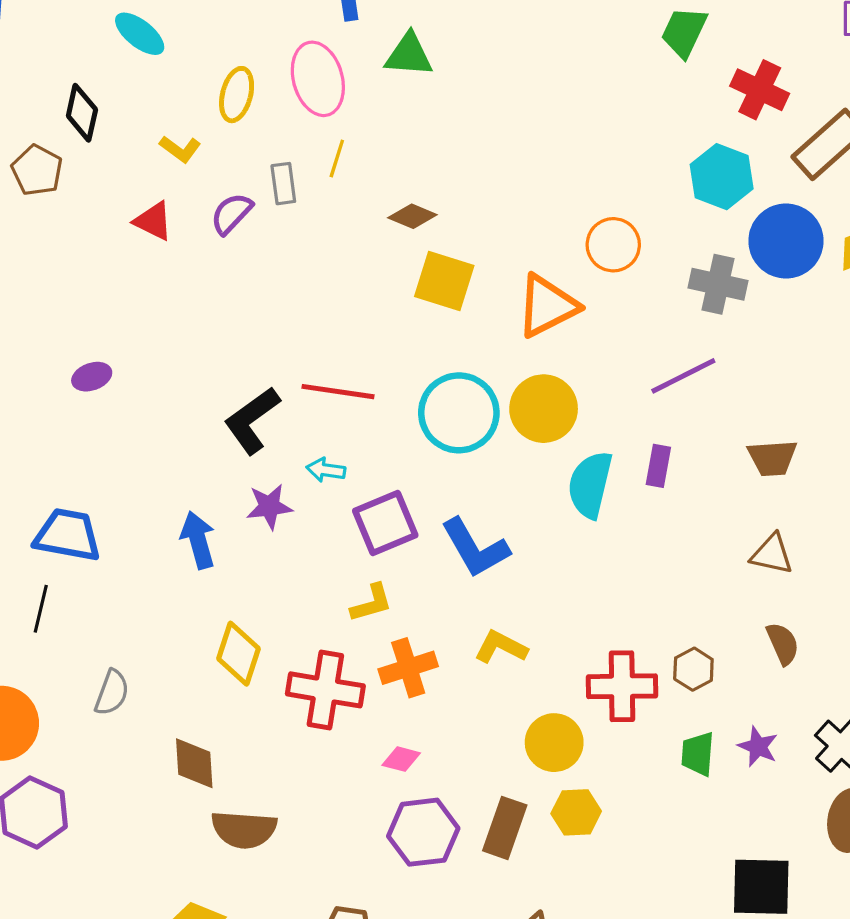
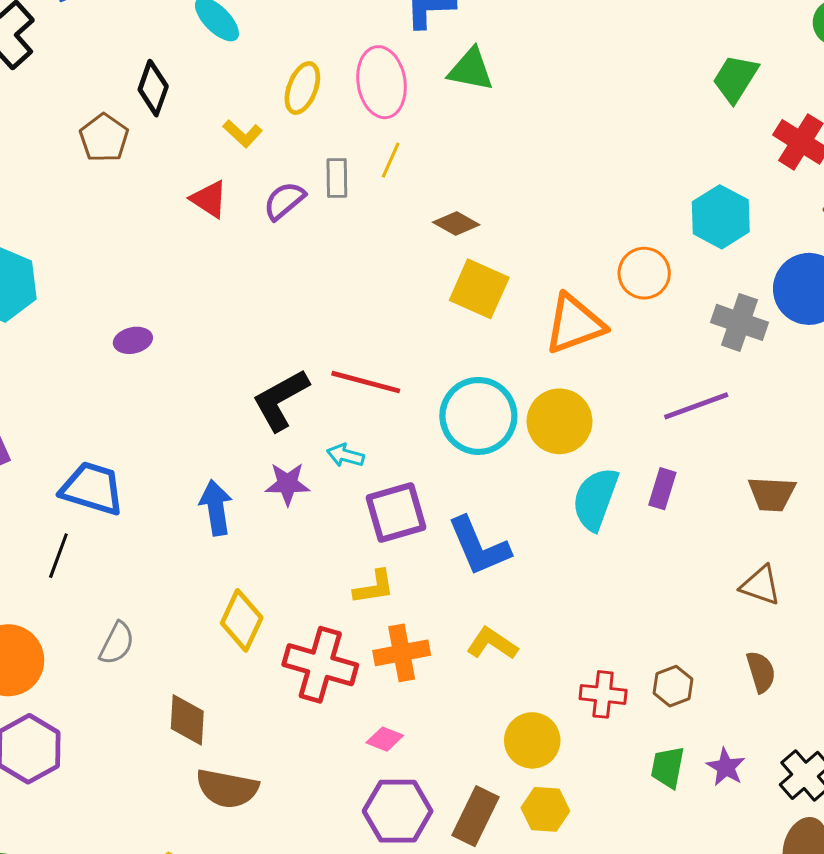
cyan hexagon: (722, 177) -> (721, 217), moved
red cross: (622, 686) -> (603, 694), size x0.7

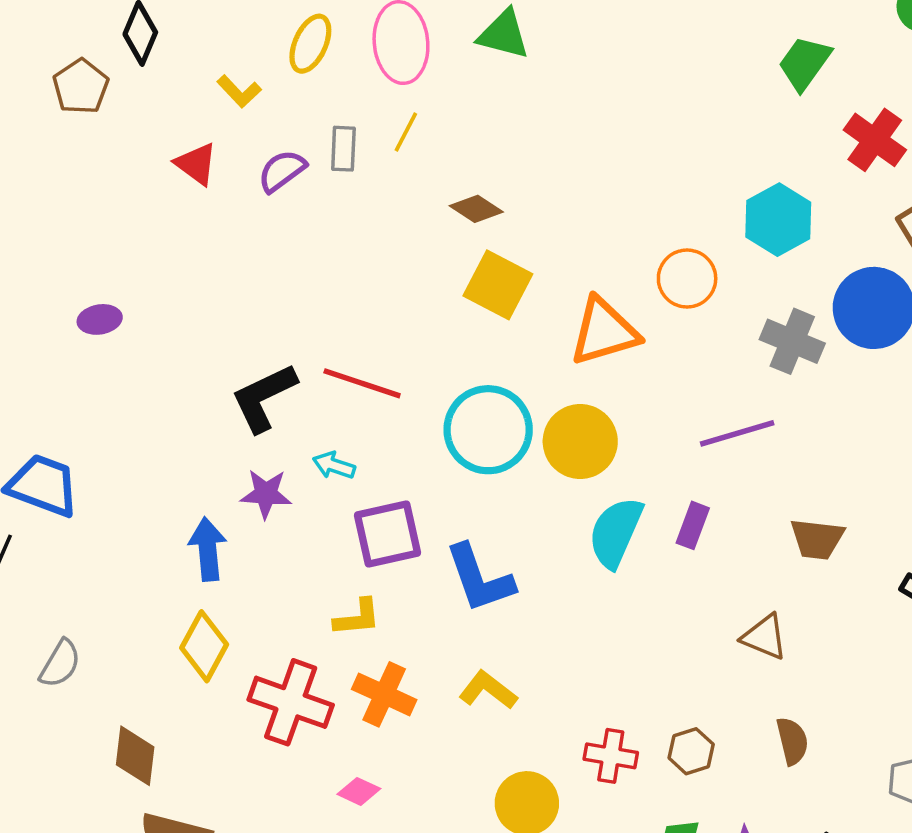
blue arrow: (216, 508) -> (208, 549), moved
brown triangle: (761, 585) -> (765, 637), moved
orange cross: (402, 653) -> (384, 694), turned 32

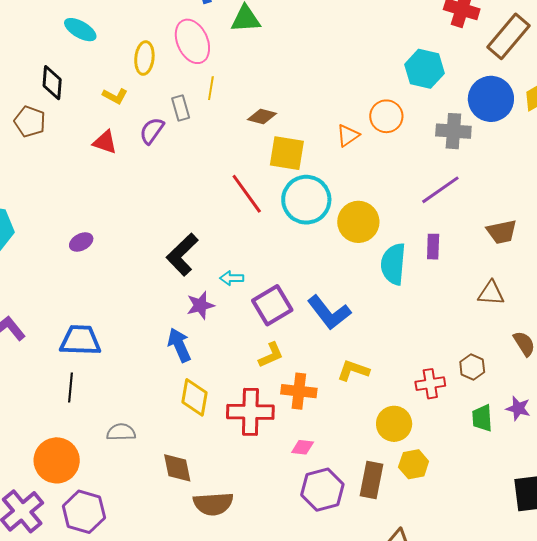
orange triangle: (604, 332) -> (348, 135), moved, size x0.6
red line: (362, 383) -> (247, 194), moved, turned 54
cyan circle: (488, 430) -> (306, 200), moved
gray semicircle: (60, 664) -> (121, 432), turned -104

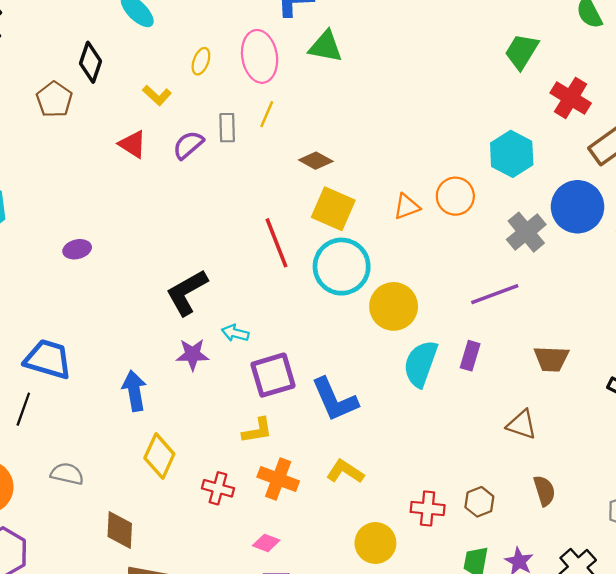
yellow ellipse: (144, 58) -> (201, 61), size x0.7
gray cross: (453, 131) -> (526, 232), turned 32
blue arrow: (179, 345) -> (134, 391), moved
red cross: (250, 412) -> (218, 488), size x0.6

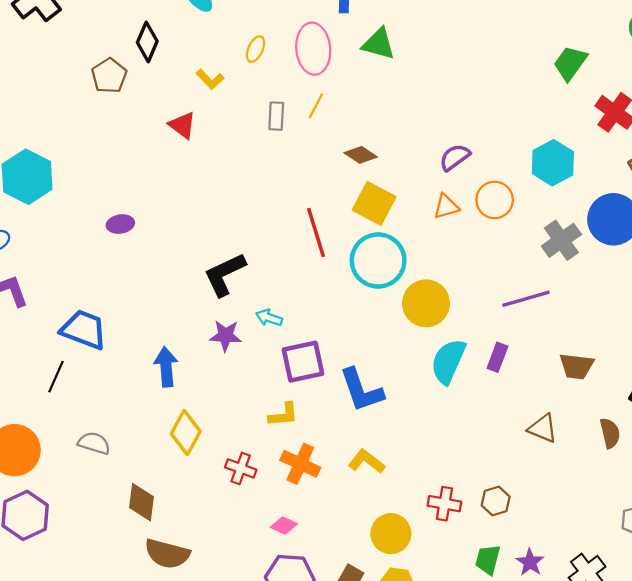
purple semicircle: (188, 145) -> (455, 157), moved
brown semicircle: (544, 491) -> (610, 433), moved

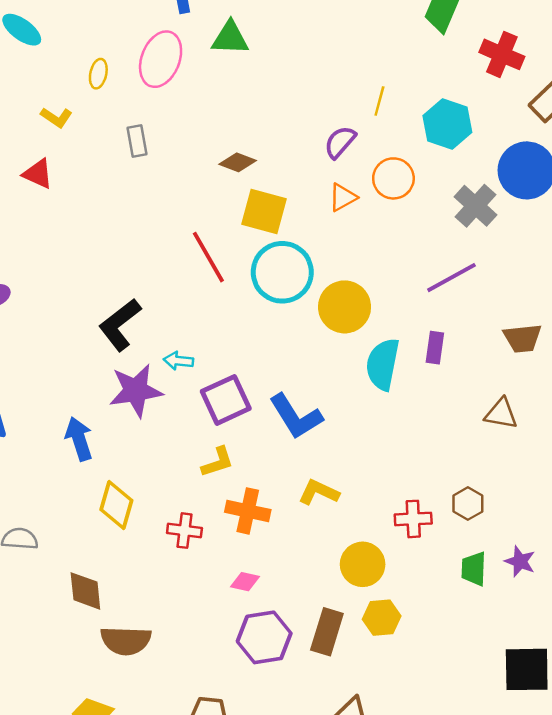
pink ellipse: (313, 49) -> (161, 59), turned 39
yellow line: (316, 106) -> (379, 101), moved
purple star: (226, 336) -> (136, 391), size x1.5

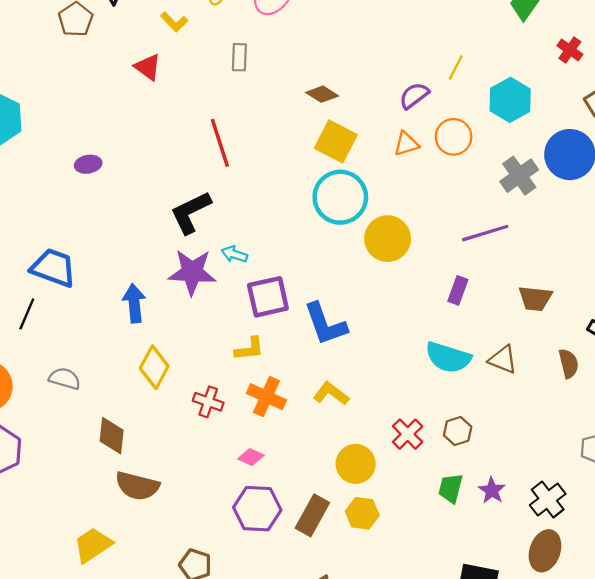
red cross: (502, 54) -> (570, 50), size x0.7
red line: (208, 257) -> (220, 143), moved
cyan semicircle: (383, 364) -> (448, 357), moved, turned -96
red cross: (413, 519) -> (408, 434), turned 36

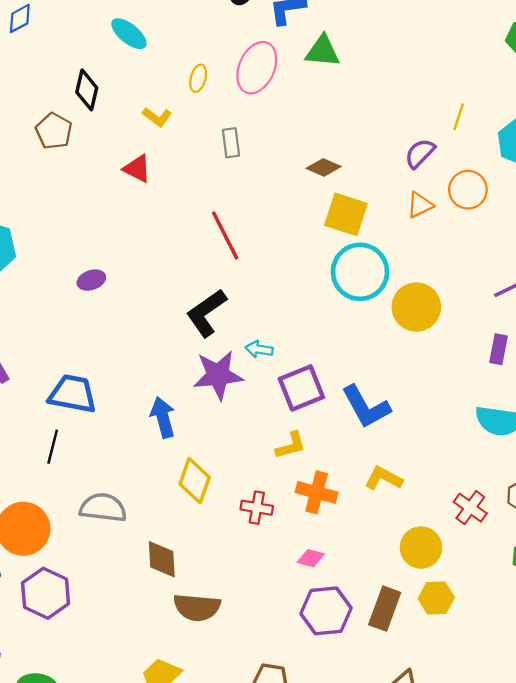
gray semicircle: (65, 379) -> (103, 508), size x1.4

